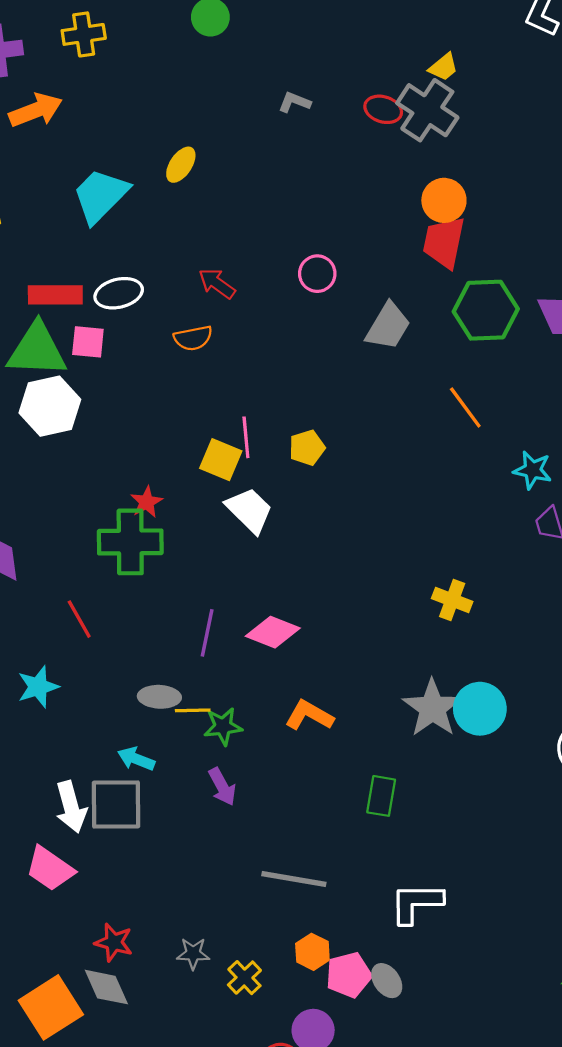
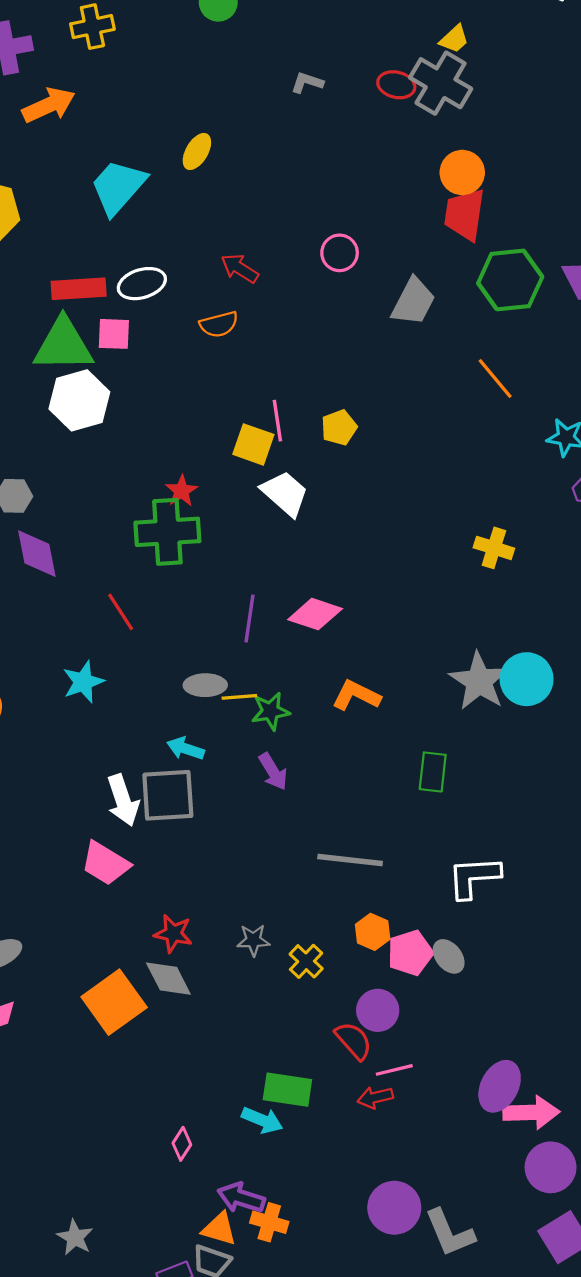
yellow cross: (452, 600) -> (494, 548), moved

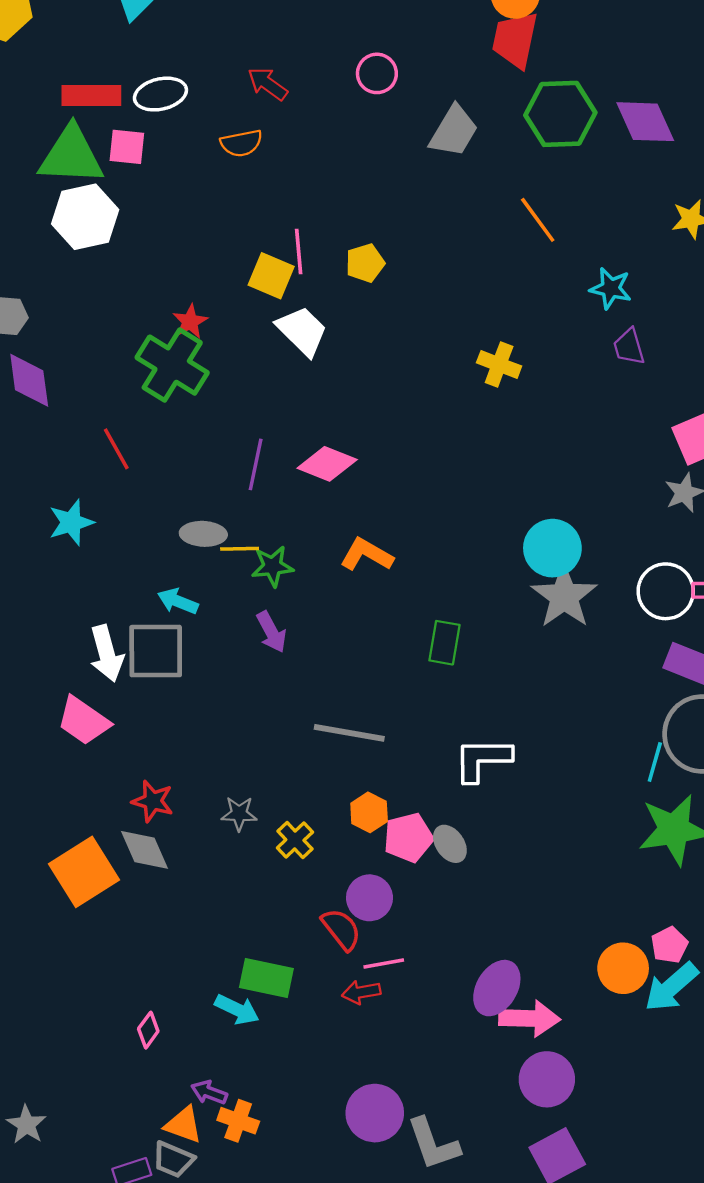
green cross: (167, 532) -> (172, 365), turned 32
yellow cross: (494, 548) -> (499, 364), moved
gray star: (479, 681) -> (564, 596), moved
purple arrow: (241, 1198) -> (209, 1092), size x0.7

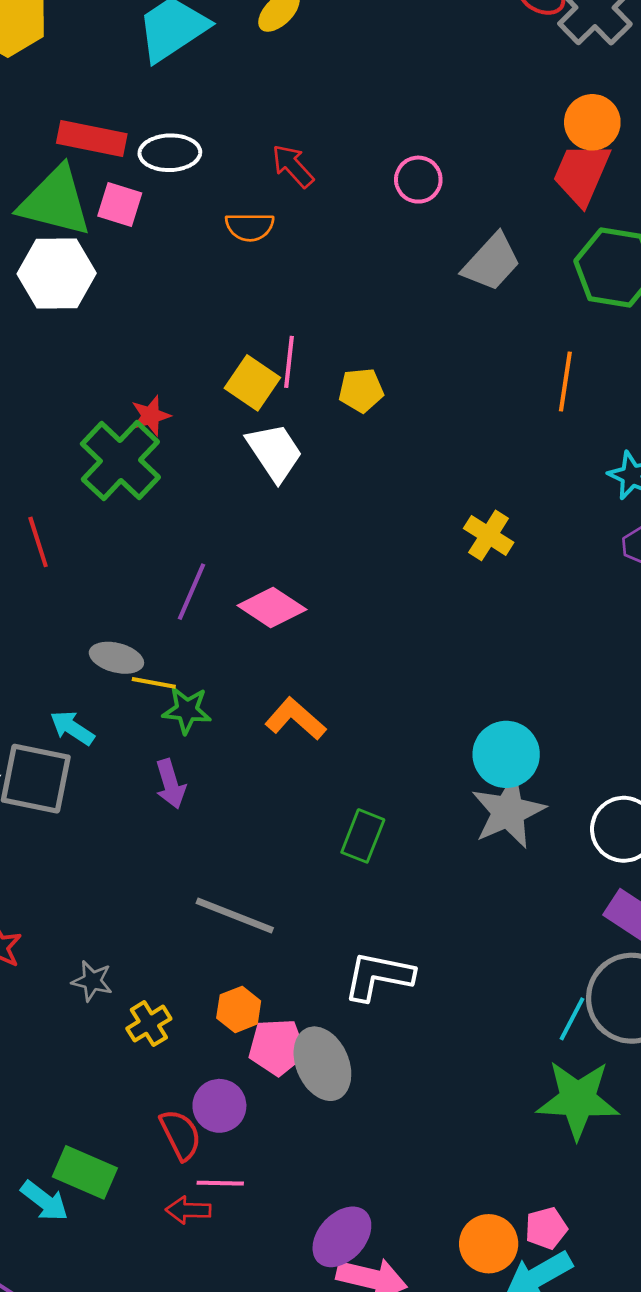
orange line: (538, 220) -> (565, 382), turned 33
gray ellipse: (450, 844) -> (322, 1064), size x1.6

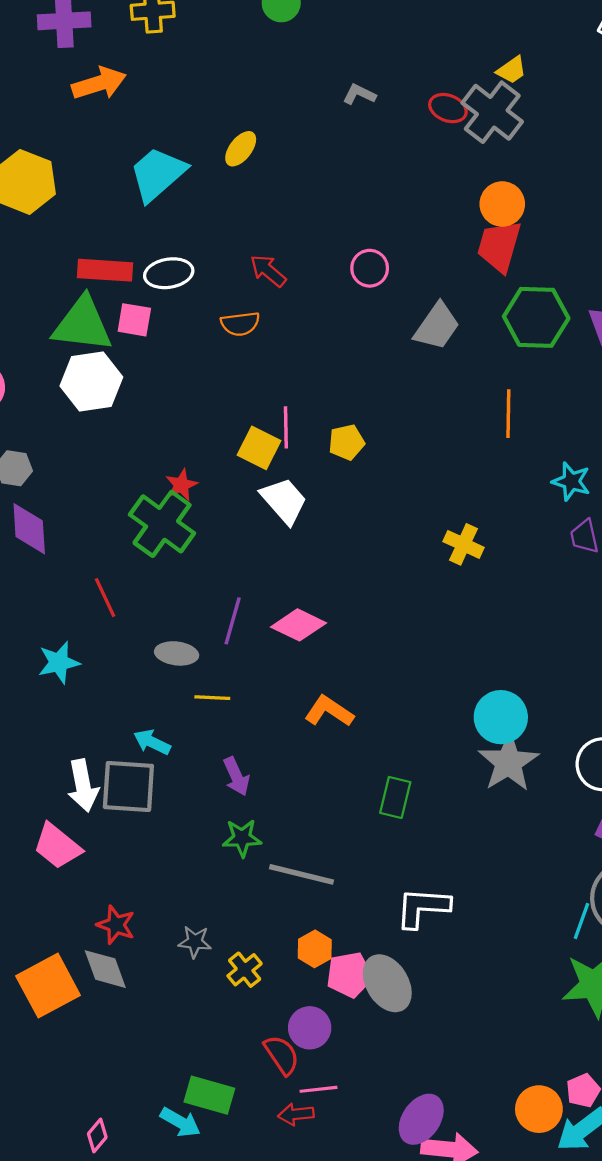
gray ellipse: (116, 658) -> (177, 653), moved
green star: (187, 710) -> (242, 838), moved

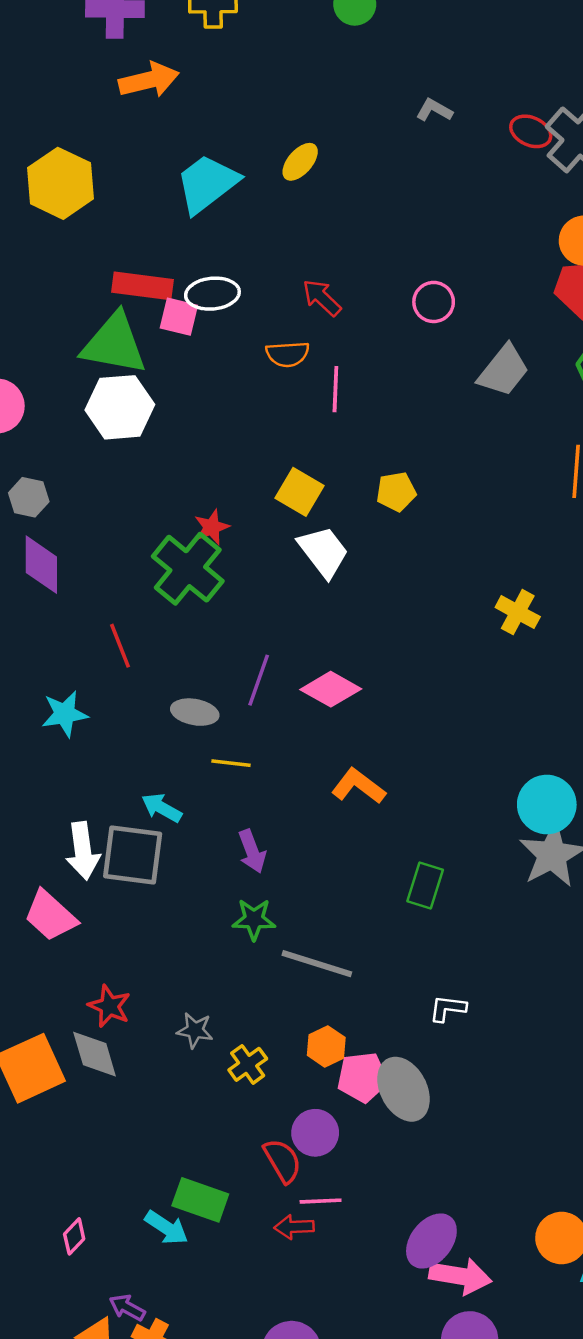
pink square: (134, 320) -> (179, 317), moved
pink line: (286, 427) -> (335, 389), moved
white L-shape: (423, 908) -> (448, 1008), size x0.6

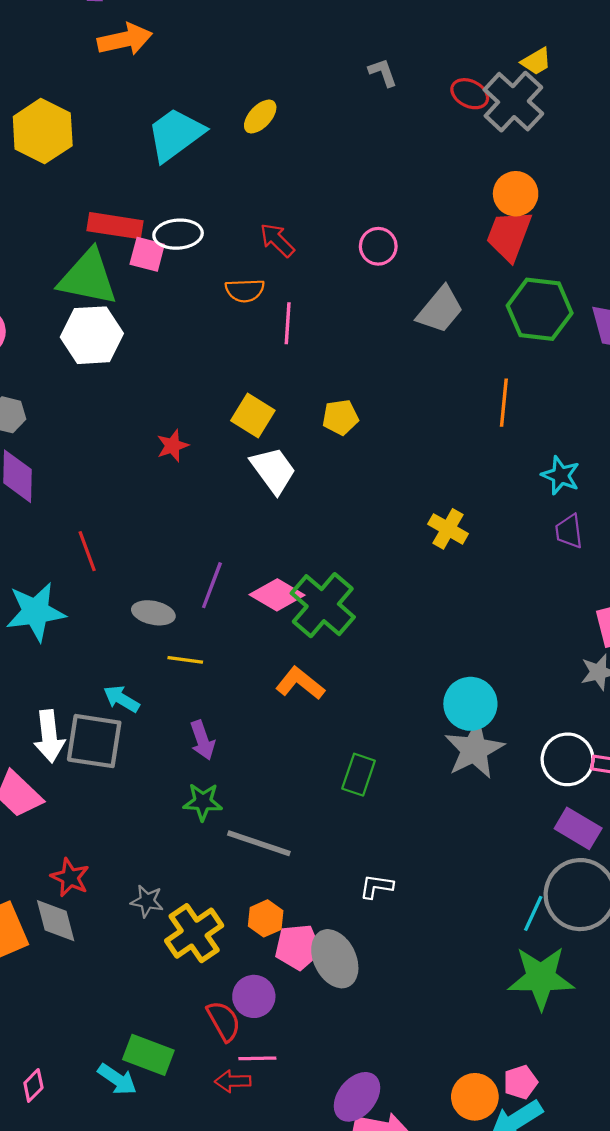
gray L-shape: (434, 110) -> (383, 72), turned 40
green cross: (188, 569) -> (323, 605), moved
cyan star: (65, 714) -> (36, 612), size x1.4
yellow cross: (248, 1064) -> (194, 933), size x1.6

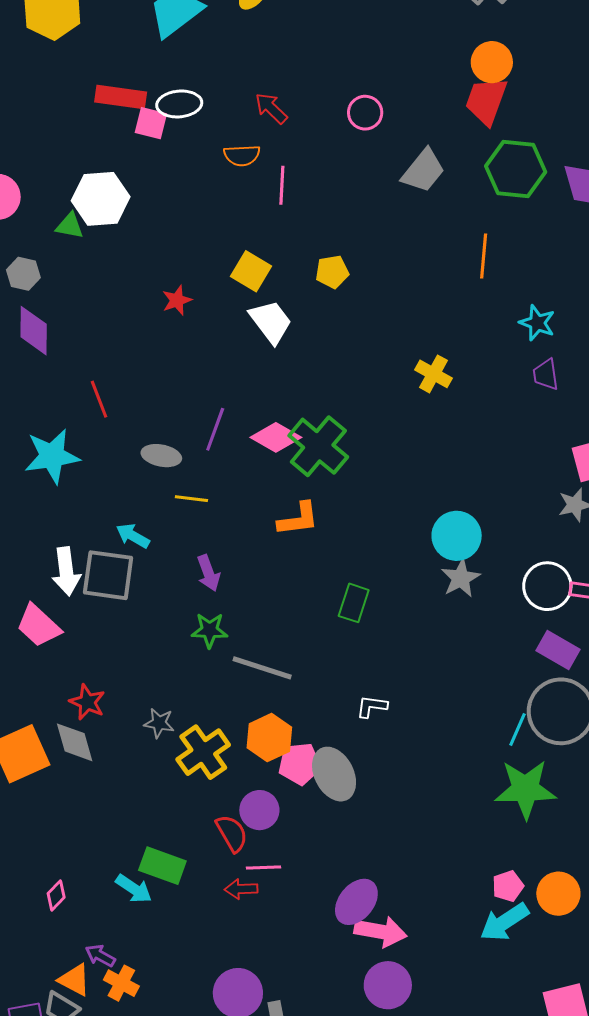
green triangle: (88, 278) -> (70, 226), moved, size x0.5
orange L-shape: (300, 683) -> (298, 519), turned 135
gray star: (474, 750) -> (461, 578), size x0.7
orange hexagon: (266, 918) -> (269, 738), size x1.4
orange circle: (475, 1097) -> (558, 894), moved

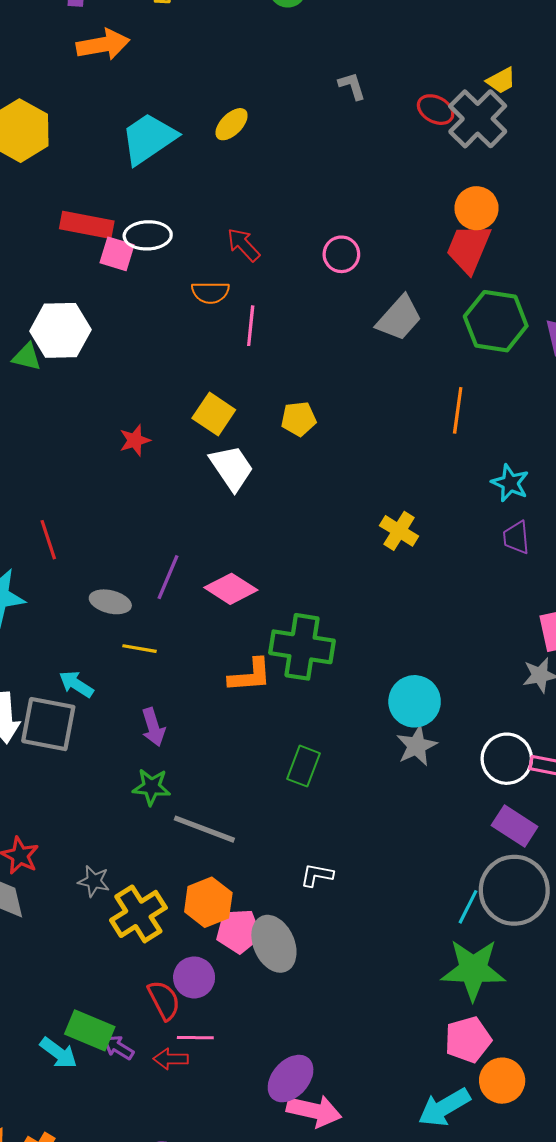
green cross: (318, 446) -> (302, 647), moved, turned -34
pink pentagon: (508, 886) -> (468, 1040), moved, size x1.4
purple arrow: (100, 956) -> (118, 1047), moved

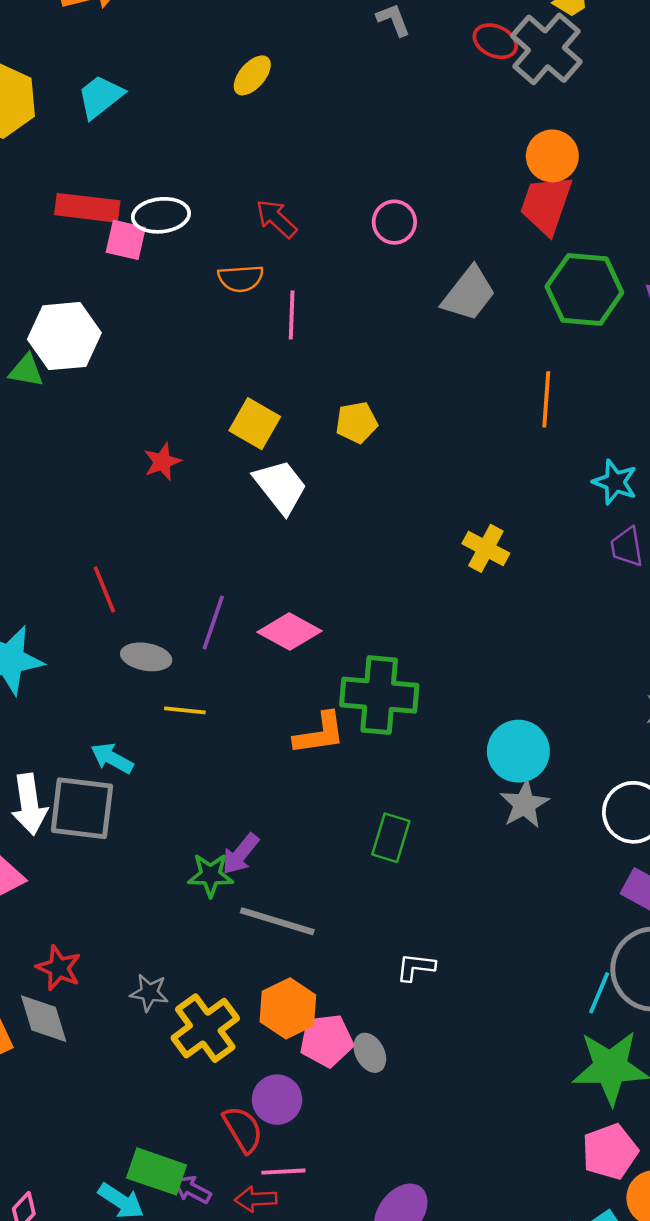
cyan trapezoid: (149, 139) -> (100, 97), moved, size x0.7
red line: (48, 540) -> (104, 589), moved
purple arrow: (153, 727) -> (240, 854), moved, turned 60
gray ellipse: (274, 944) -> (370, 1053), size x0.6

